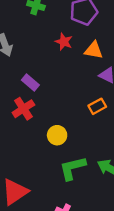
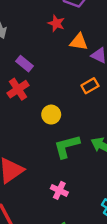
orange triangle: (94, 50) -> (79, 42), moved

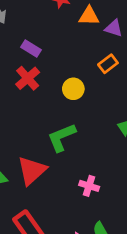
yellow circle: (51, 115) -> (73, 89), moved
green L-shape: (67, 146) -> (62, 137), moved

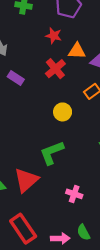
purple rectangle: (31, 48) -> (16, 78), moved
red cross: (28, 78) -> (55, 69), moved

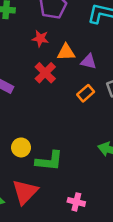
yellow circle: (63, 112) -> (21, 147), moved
green L-shape: (52, 153) -> (49, 161), turned -148

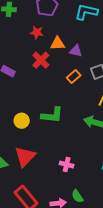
green L-shape: (49, 161) -> (52, 115), moved

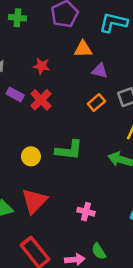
red star: (37, 32) -> (41, 66), moved
orange triangle: (58, 44) -> (83, 49), moved
red cross: (41, 60) -> (41, 100), moved

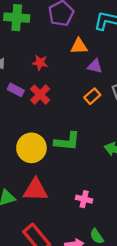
green cross: (17, 18) -> (17, 18), size x1.5
yellow circle: (31, 156) -> (31, 148), size x1.6
red triangle: (34, 201) -> (35, 190), turned 48

